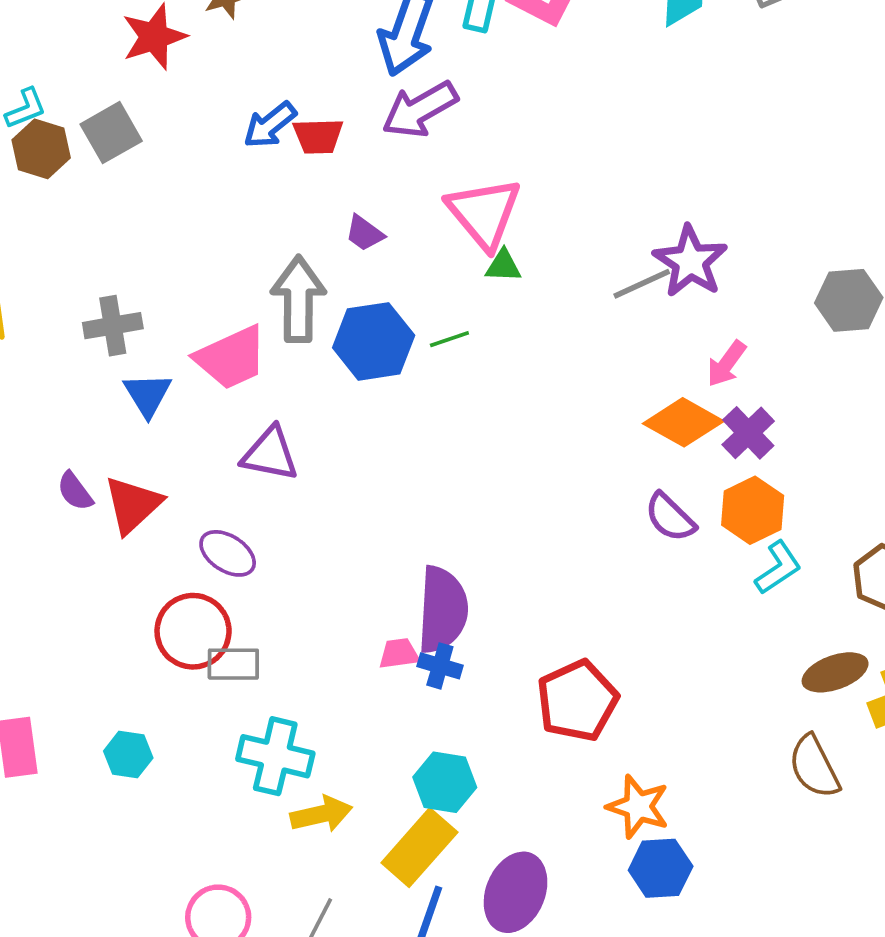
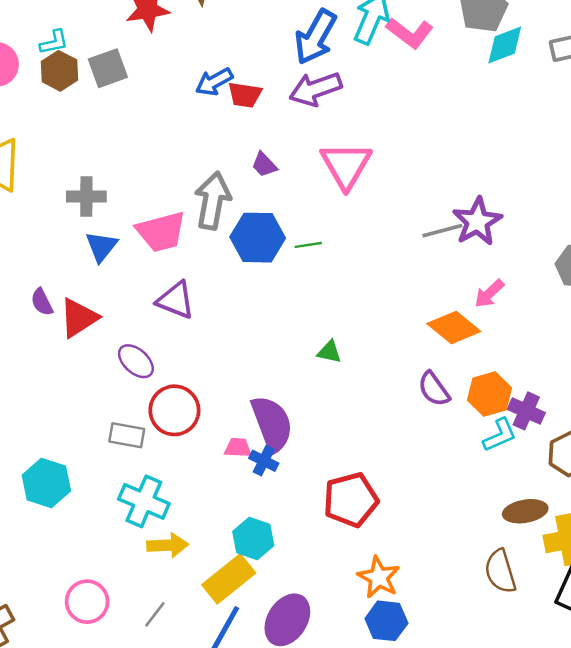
green triangle: (503, 266) -> (329, 352), moved
purple cross: (748, 433) -> (526, 411), moved, turned -32
purple semicircle: (443, 610) -> (272, 424), turned -34
red circle: (193, 631) -> (174, 410), moved
cyan hexagon: (128, 755) -> (46, 483), size x1.5

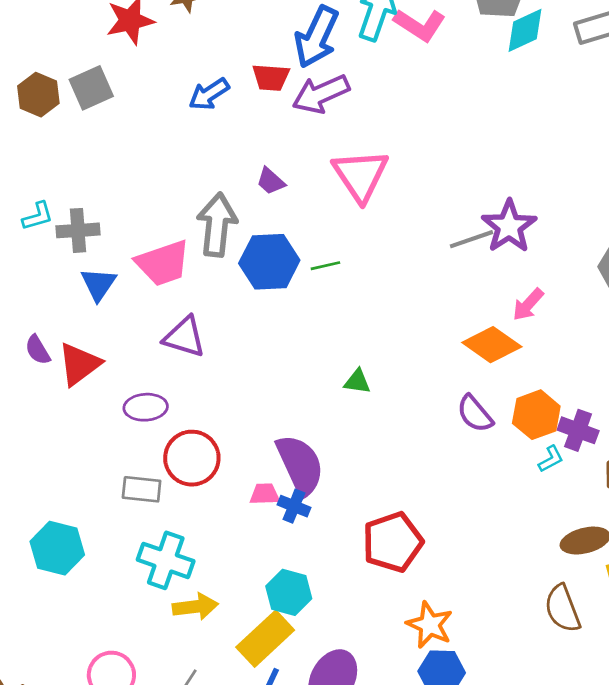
cyan L-shape: (54, 42) -> (38, 216), moved
red trapezoid: (245, 95) -> (271, 77), moved
purple ellipse: (136, 361) -> (146, 407), turned -42
cyan L-shape: (500, 435) -> (551, 459), size x0.7

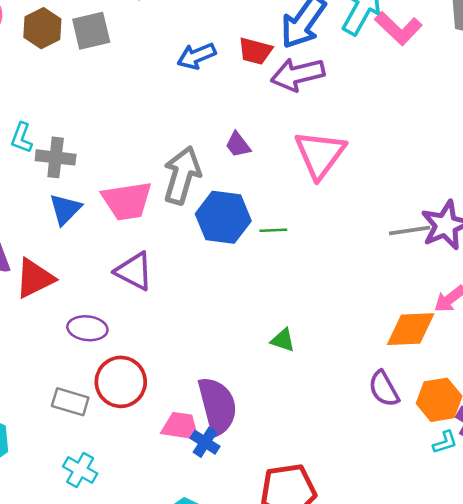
cyan L-shape: (38, 216) -> (22, 138), turned 116
orange diamond: (492, 345) -> (411, 329), turned -48
pink trapezoid: (265, 494) -> (181, 426), size x1.4
cyan cross: (166, 560) -> (80, 470), size x0.7

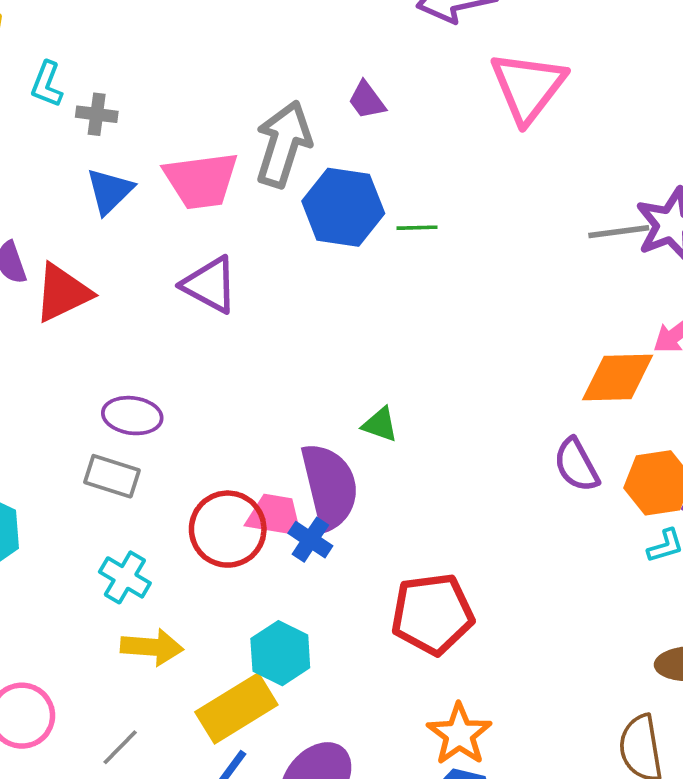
pink triangle: (320, 154) -> (528, 87), moved
gray cross: (56, 157) -> (97, 114), size x0.7
purple ellipse: (87, 328) -> (132, 416), moved
green triangle: (283, 340) -> (380, 424), moved
red circle: (121, 382) -> (228, 529), moved

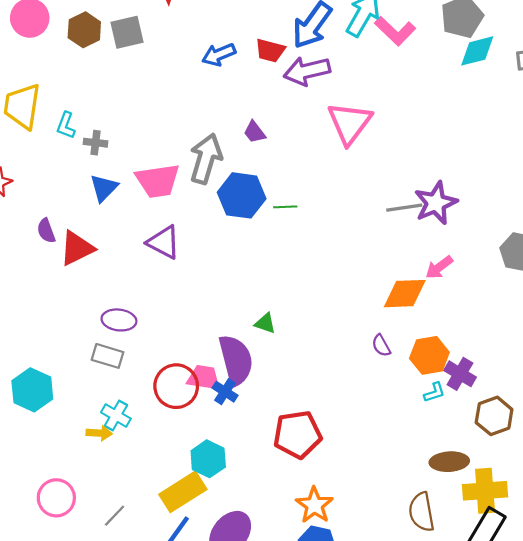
purple semicircle: (576, 465) -> (381, 346), size x0.7
yellow arrow: (152, 647) -> (99, 433), moved, size x0.7

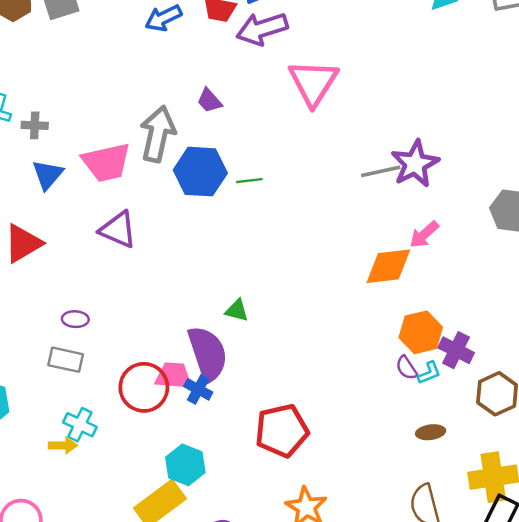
purple ellipse: (119, 320) -> (75, 319), size x0.7
purple semicircle: (381, 346) -> (407, 368), moved
brown ellipse: (449, 462) -> (431, 432), moved, size x0.7

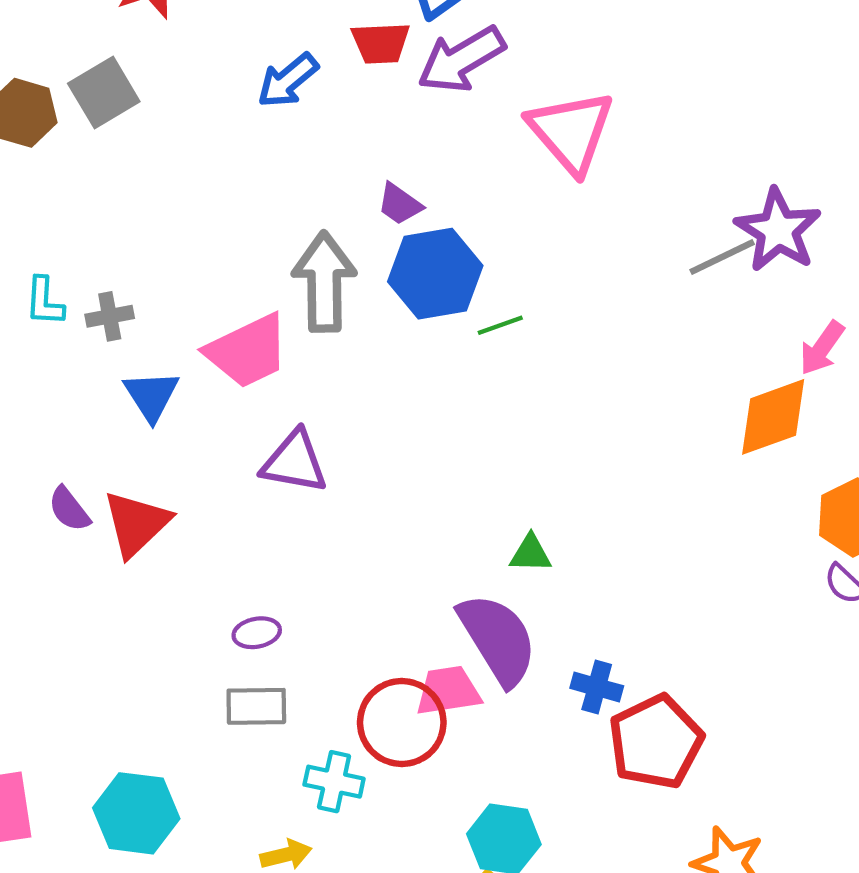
blue hexagon: (200, 172) -> (435, 274), moved
blue cross: (198, 389) -> (597, 687), moved
cyan cross: (80, 425) -> (334, 782), moved

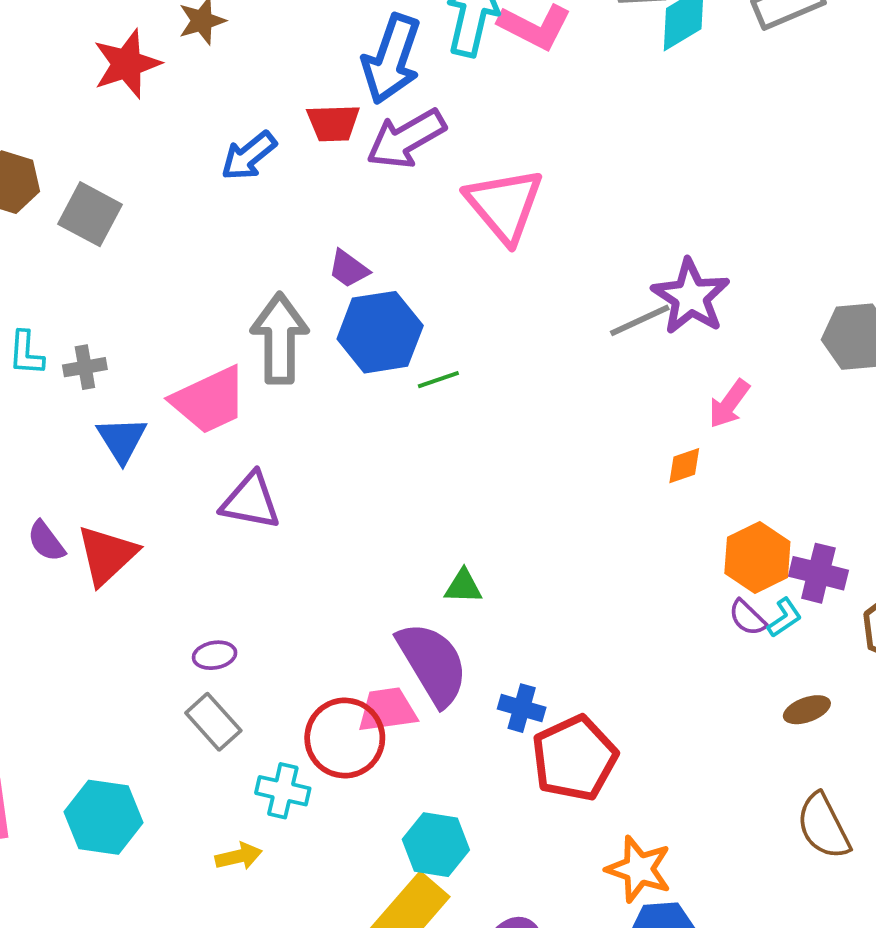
gray square: (104, 92) -> (90, 214), moved, turned -32
orange diamond: (773, 417) -> (684, 466), size x0.5
gray rectangle: (256, 706) -> (213, 722), turned 48

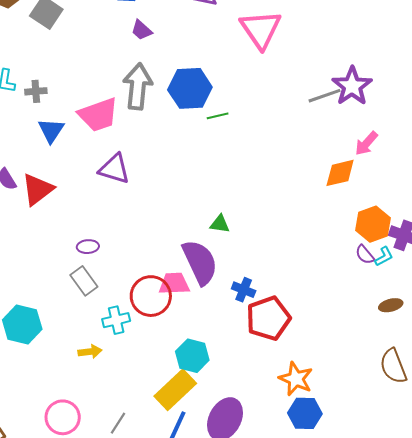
purple trapezoid: (349, 269) -> (141, 30), moved
orange diamond: (684, 466) -> (340, 173), size x1.6
cyan cross: (283, 791) -> (116, 320), turned -32

